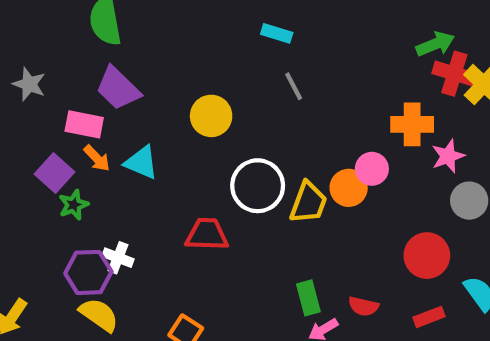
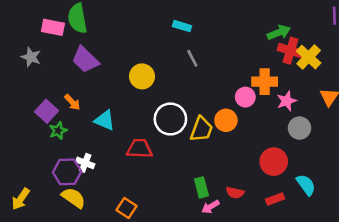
pink rectangle: (84, 124) -> (53, 27), moved
cyan triangle: (141, 162) -> (105, 120), moved
pink circle: (372, 169) -> (245, 97), moved

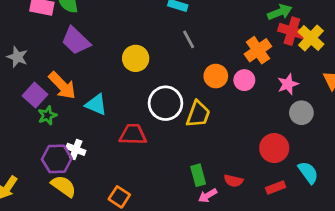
gray star: (31, 57) -> (17, 57), moved
orange cross: (265, 82) -> (258, 50), moved, turned -35
orange arrow: (72, 102) -> (62, 86), size x1.6
orange circle: (226, 120) -> (216, 76), moved

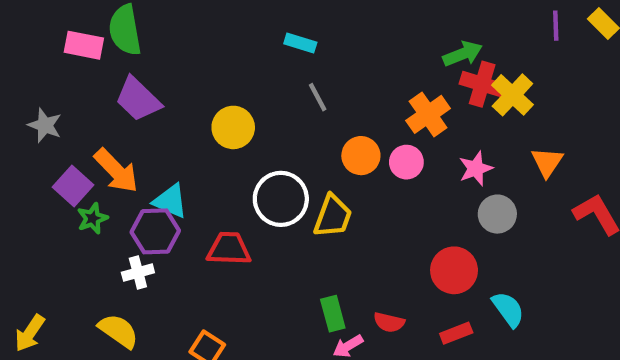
white cross: (76, 149) -> (138, 272), turned -36
purple hexagon: (57, 159) -> (155, 231), moved

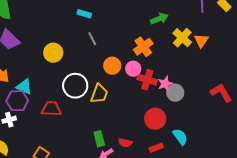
red cross: (482, 84) -> (147, 80), moved
orange triangle: (547, 162) -> (201, 41), moved
pink star: (476, 169) -> (165, 84), moved

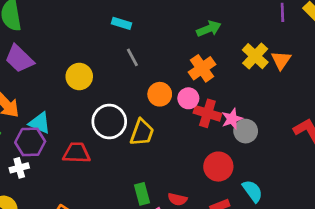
green arrow: (159, 19) -> (209, 29), moved

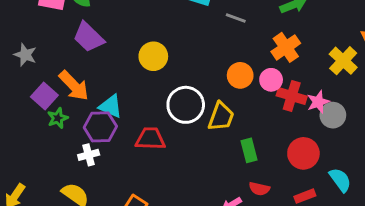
yellow cross: (255, 56) -> (343, 61), moved
gray line: (132, 57) -> (236, 18), moved, turned -42
green rectangle: (142, 194) -> (249, 150), moved

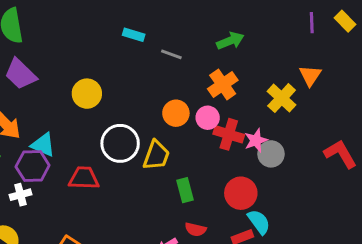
cyan semicircle: (340, 180) -> (259, 222), moved

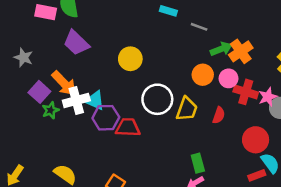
green arrow: (230, 41) -> (221, 49), moved
purple hexagon: (33, 166) -> (106, 118), moved
green rectangle: (185, 190) -> (198, 163), moved
white cross: (20, 195) -> (76, 100), moved, size x1.5
red semicircle: (196, 229) -> (219, 115), moved, turned -84

